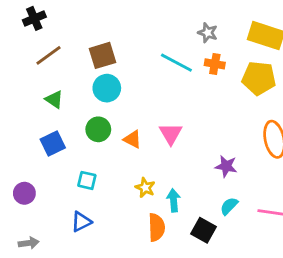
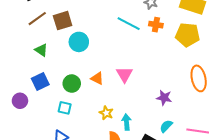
brown square: (103, 55) -> (63, 21), moved
green circle: (98, 129) -> (72, 84), moved
purple circle: (24, 193) -> (20, 101), moved

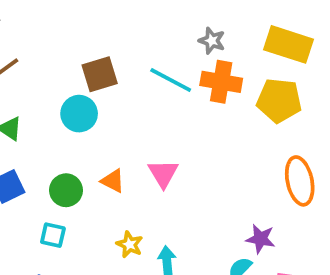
brown square: (63, 21) -> (100, 74), moved
orange cross: (156, 25) -> (221, 82), size x1.5
purple star: (164, 98) -> (260, 239), moved

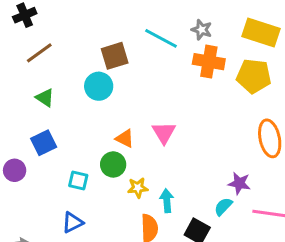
cyan line: (171, 80) -> (161, 38), moved
green circle: (66, 190) -> (113, 164), moved
yellow star: (130, 244) -> (138, 188), turned -30

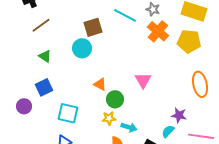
orange cross: (209, 62) -> (158, 31), turned 30
pink triangle: (164, 133) -> (143, 80), moved
green circle: (113, 164) -> (115, 99), moved
cyan square: (78, 180) -> (68, 113), size x1.5
cyan arrow: (167, 201) -> (129, 127), turned 112

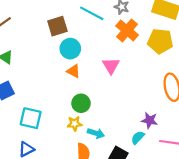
cyan circle: (82, 48) -> (70, 49), moved
pink triangle: (143, 80) -> (111, 66), moved
orange triangle: (100, 84) -> (73, 71), moved

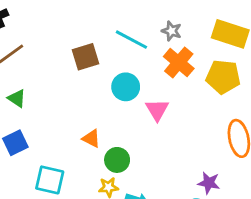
cyan circle: (70, 49) -> (126, 87), moved
orange triangle: (73, 71) -> (91, 138), moved

